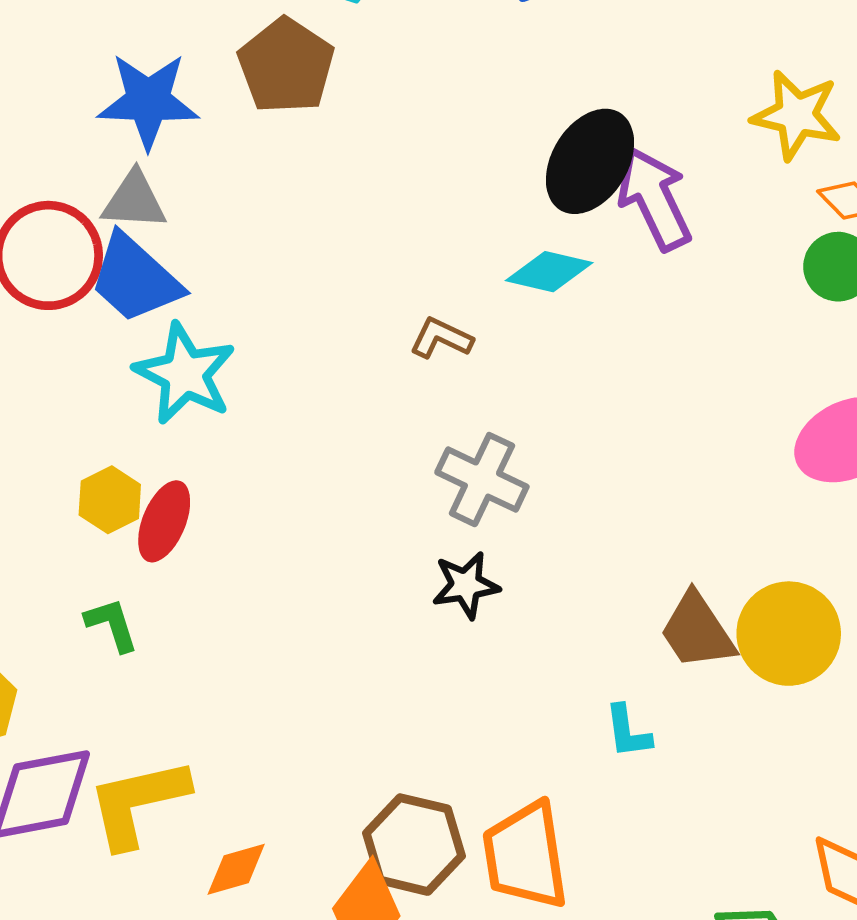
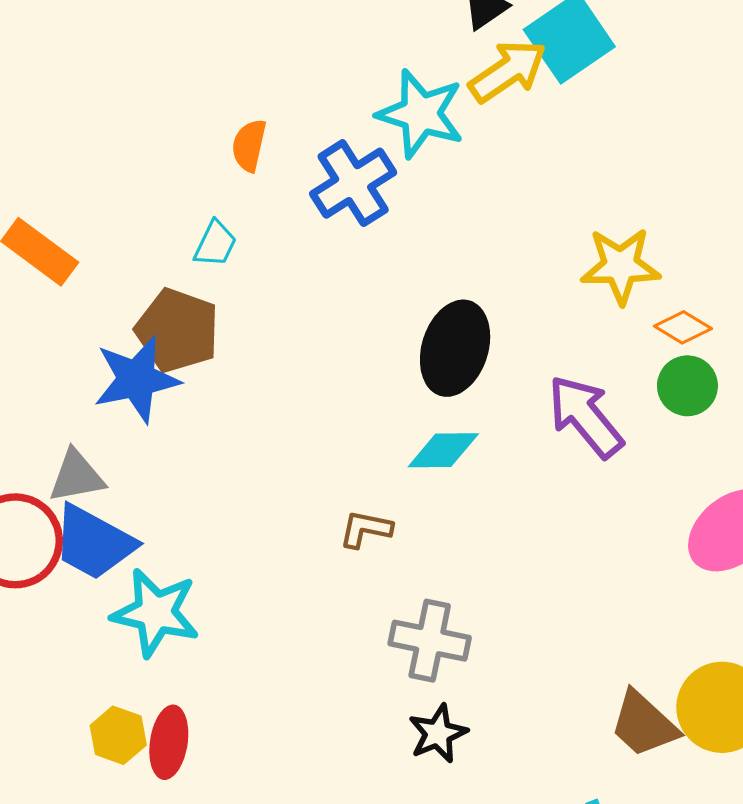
blue star: (148, 101) -> (137, 379), moved
purple arrow: (654, 198) -> (585, 416), moved

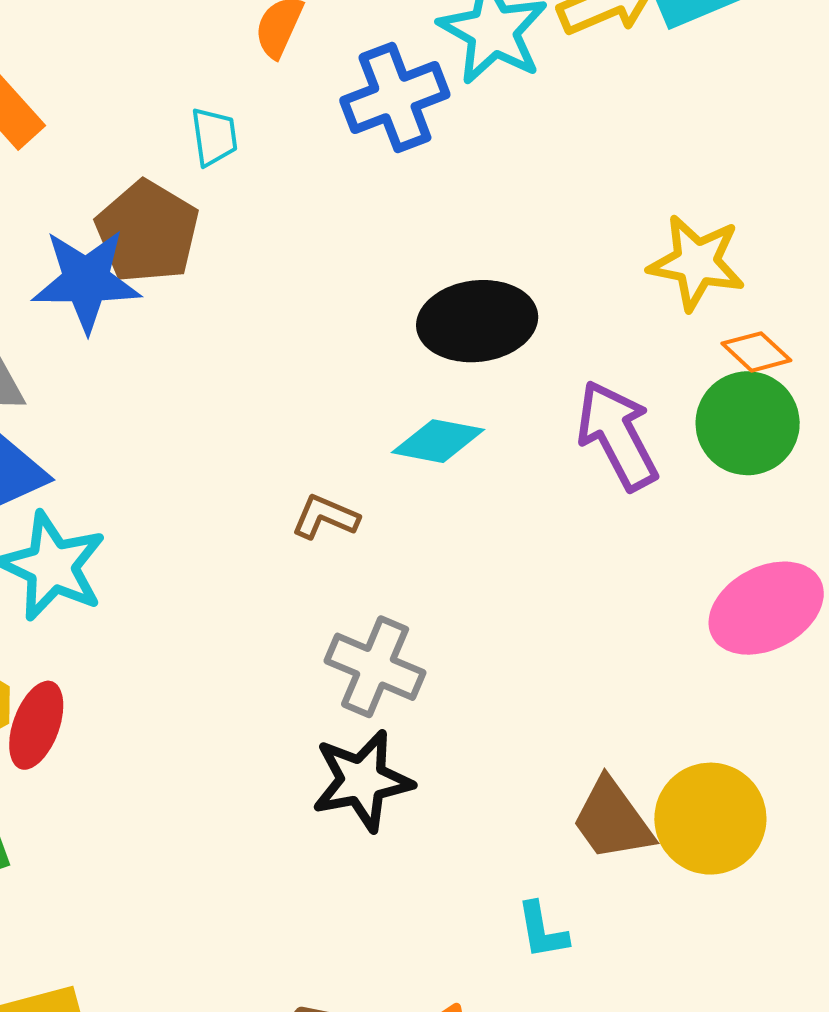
cyan trapezoid: (215, 244) -> (214, 137), turned -45
black ellipse: (455, 348) -> (477, 321), turned 54
green circle: (687, 386) -> (748, 423), size x1.4
black star: (438, 734) -> (362, 781), size x1.4

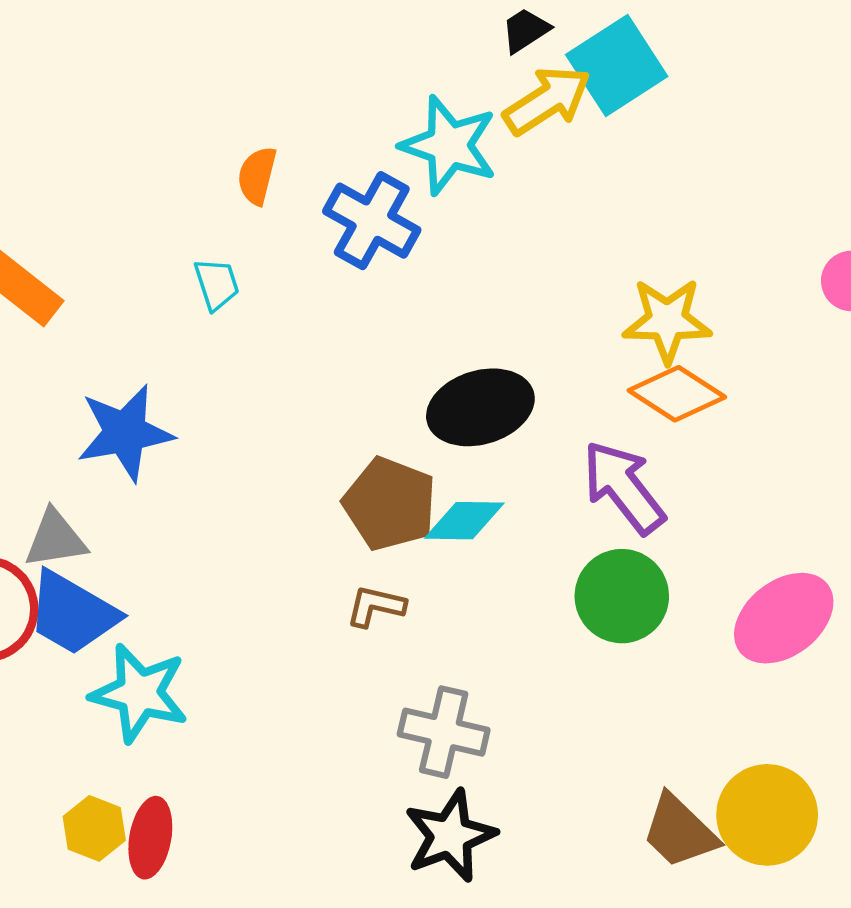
blue cross: (395, 97) -> (372, 221), turned -30
brown pentagon: (147, 232) -> (390, 504), moved
orange diamond: (756, 352) -> (677, 394), moved, size x1.5
green circle: (748, 423) -> (622, 596), moved

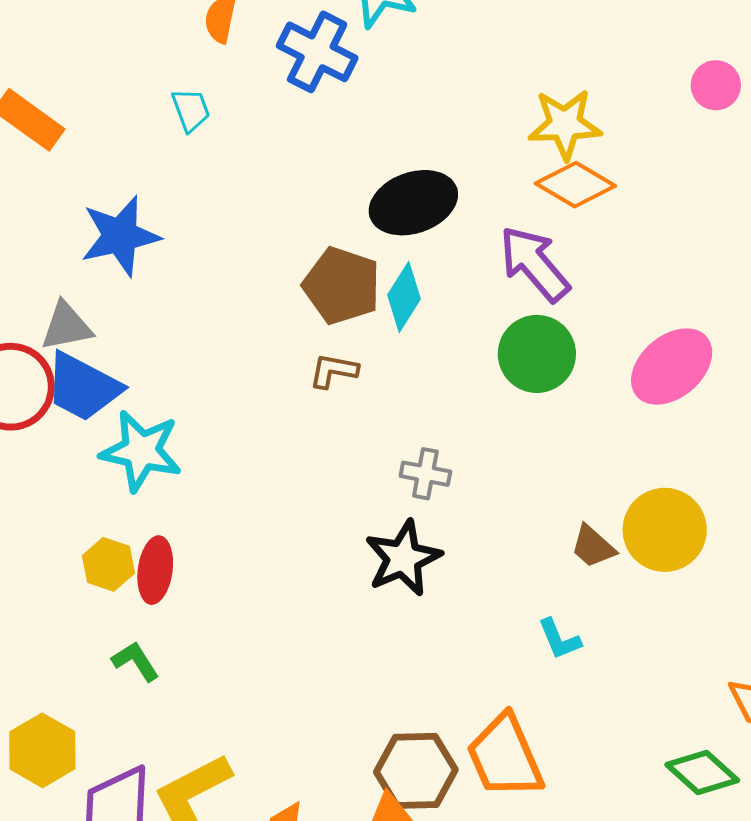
cyan diamond: (464, 521) -> (404, 297), turned -56
gray cross: (444, 732) -> (425, 474), moved, size x0.7
brown trapezoid: (680, 831) -> (593, 547), size x0.7

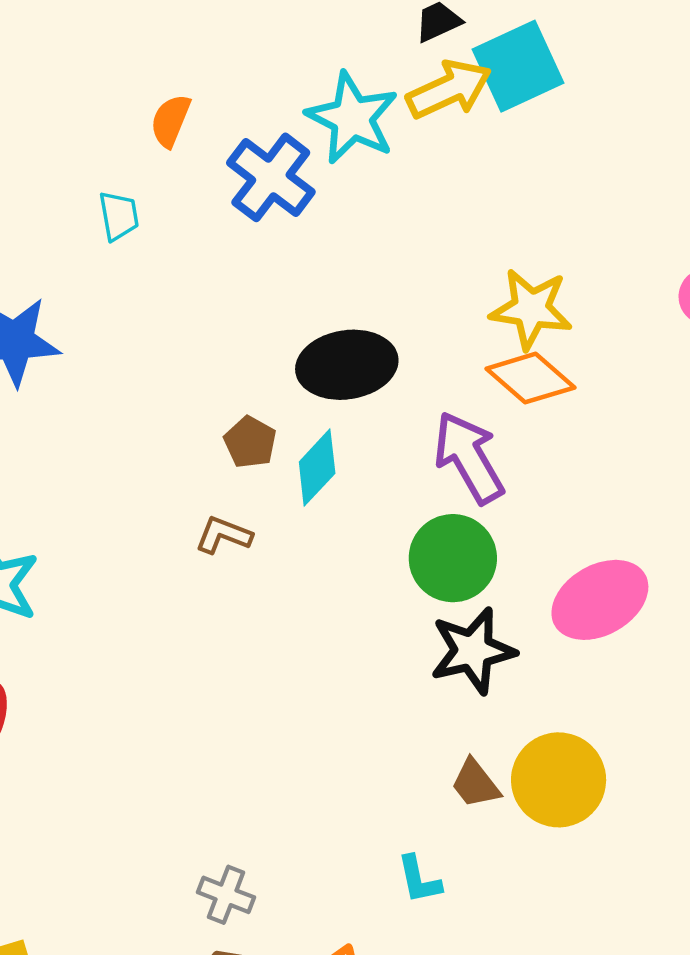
brown pentagon: (342, 286) -> (250, 442), size x0.6
gray cross: (425, 474) -> (226, 895), moved
black star: (403, 558) -> (473, 651), moved

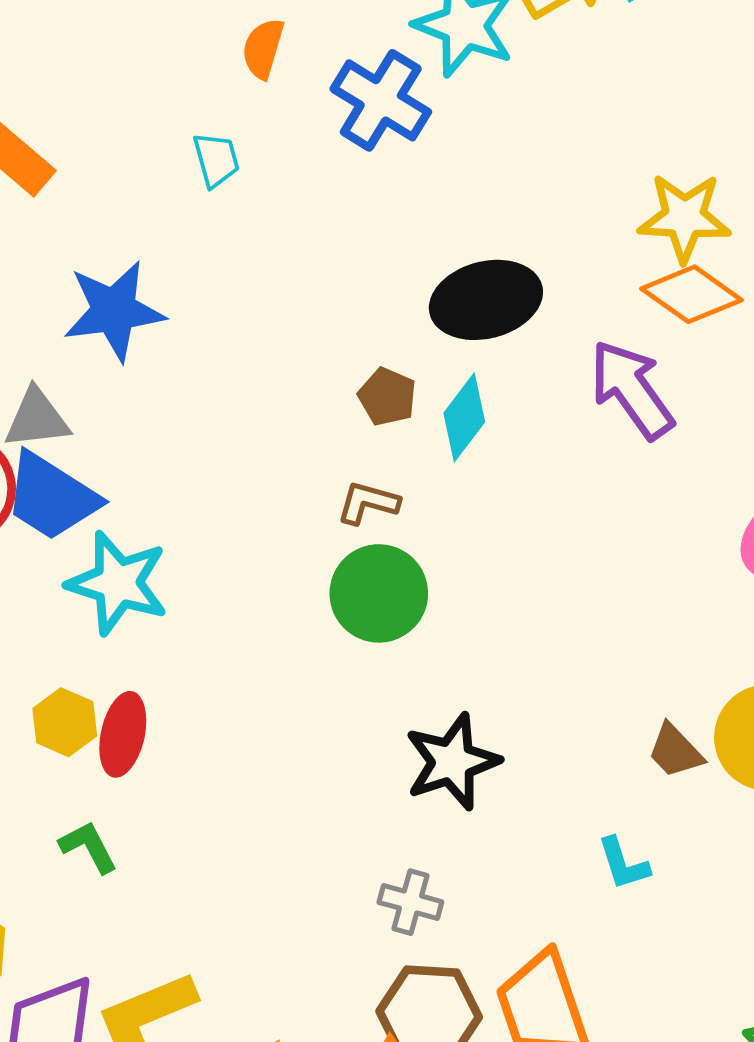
green circle: (453, 558) -> (379, 593), moved
black star: (473, 651) -> (452, 762), moved

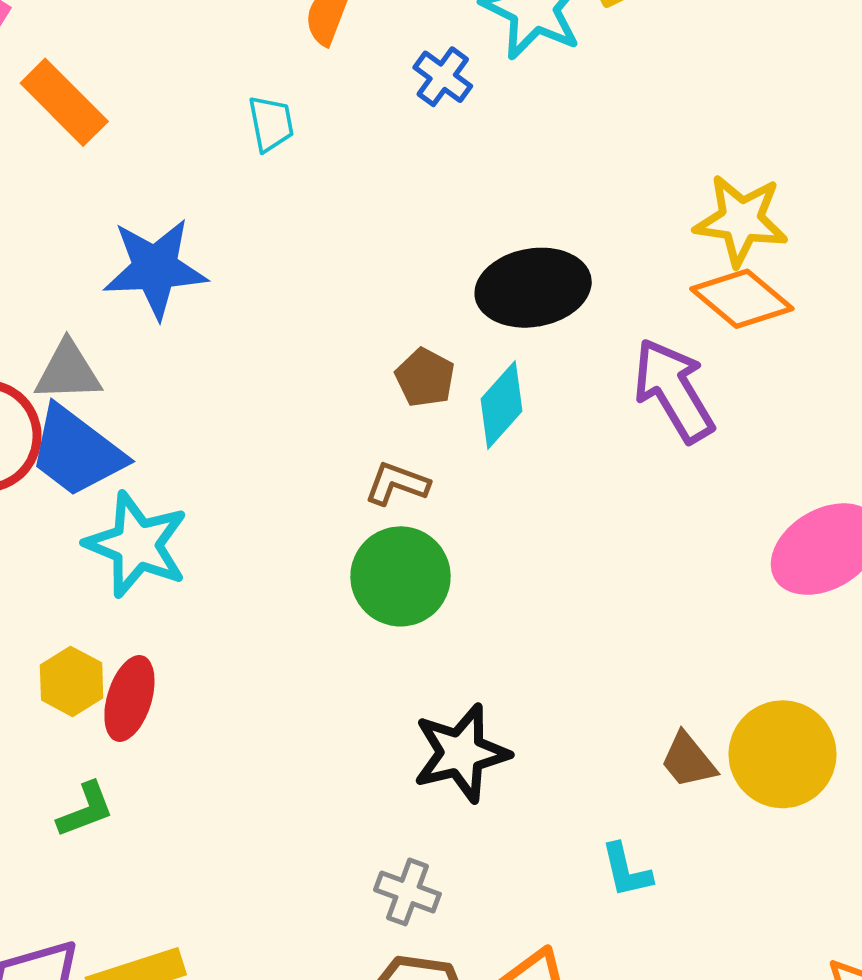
blue cross: (381, 100) -> (443, 77), size x0.6
green L-shape: (88, 847) -> (85, 810), turned 92

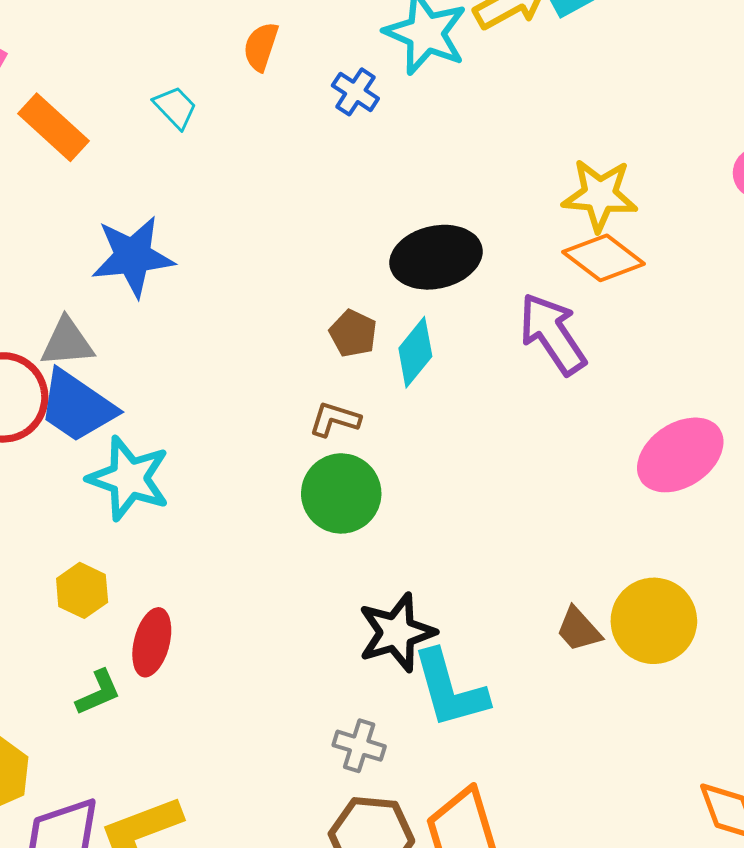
cyan trapezoid: (271, 124) -> (175, 107), moved, turned -30
red ellipse: (129, 698) -> (152, 642), moved
cyan L-shape: (626, 870) -> (450, 689), moved, size x1.8

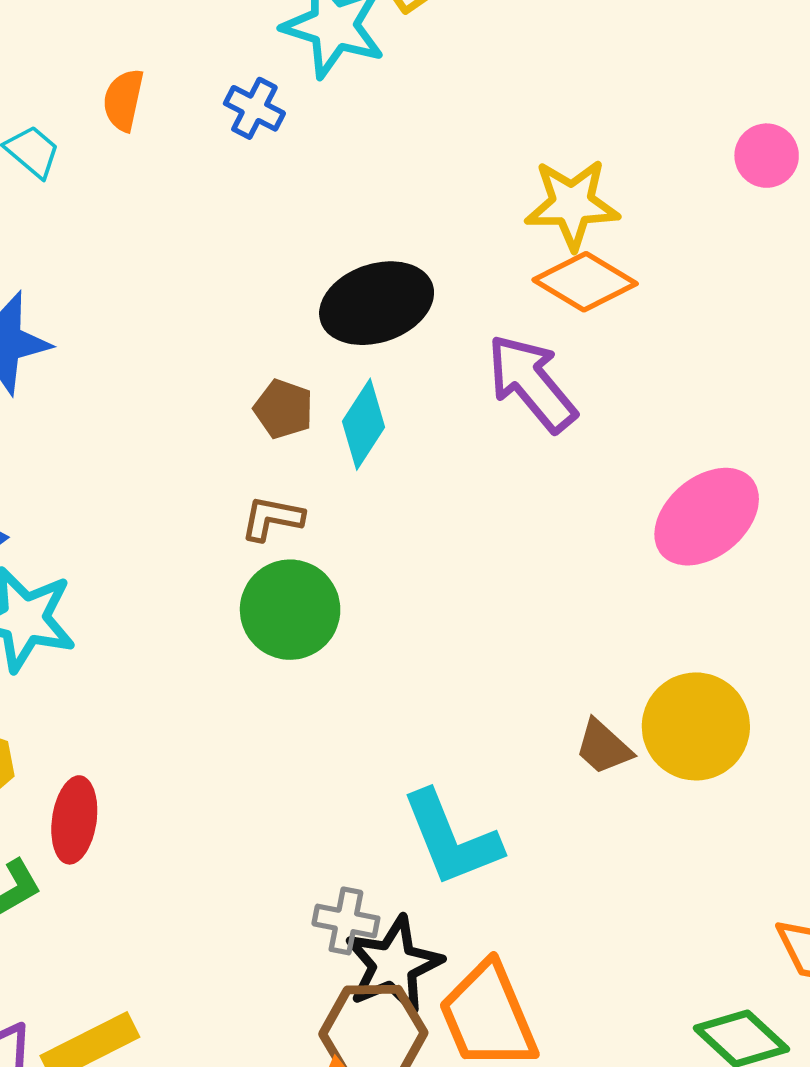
orange semicircle: (261, 47) -> (123, 100), moved
black star: (397, 632) -> (393, 965), moved

